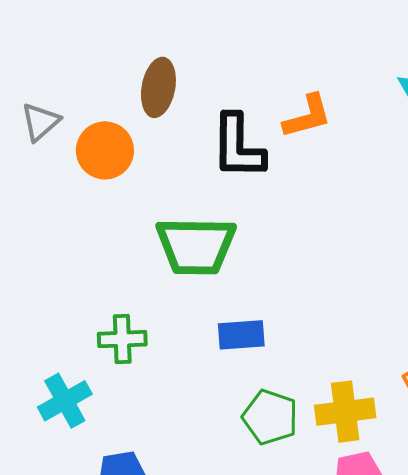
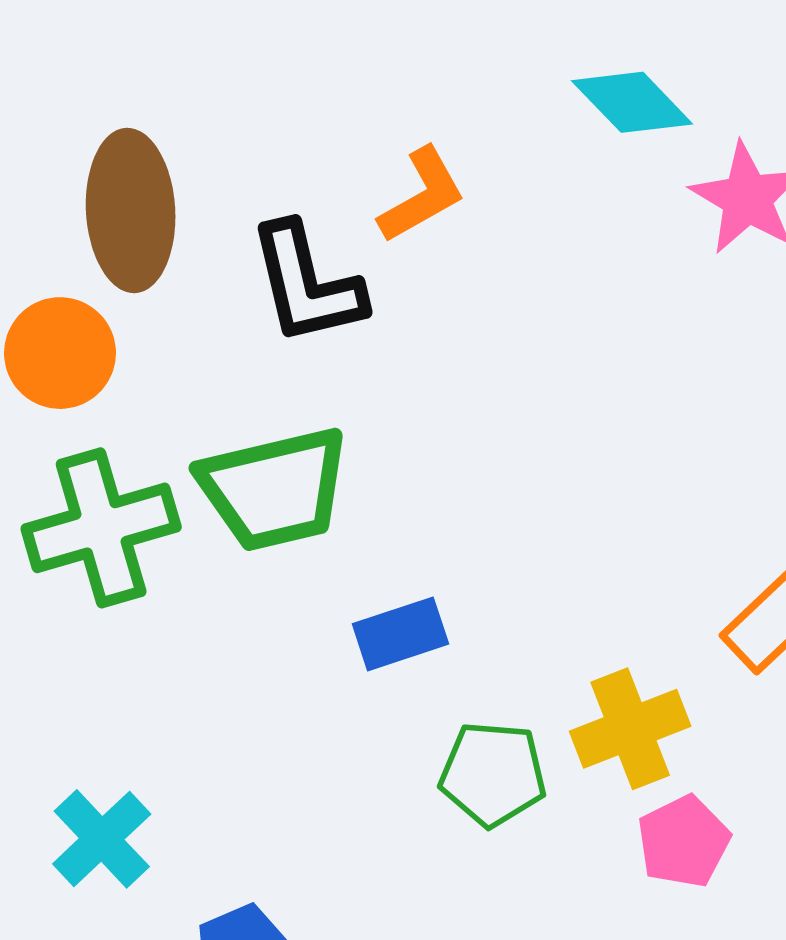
brown ellipse: (158, 87) -> (131, 210), size x1.4
green cross: (122, 339) -> (101, 528), moved, size x1.6

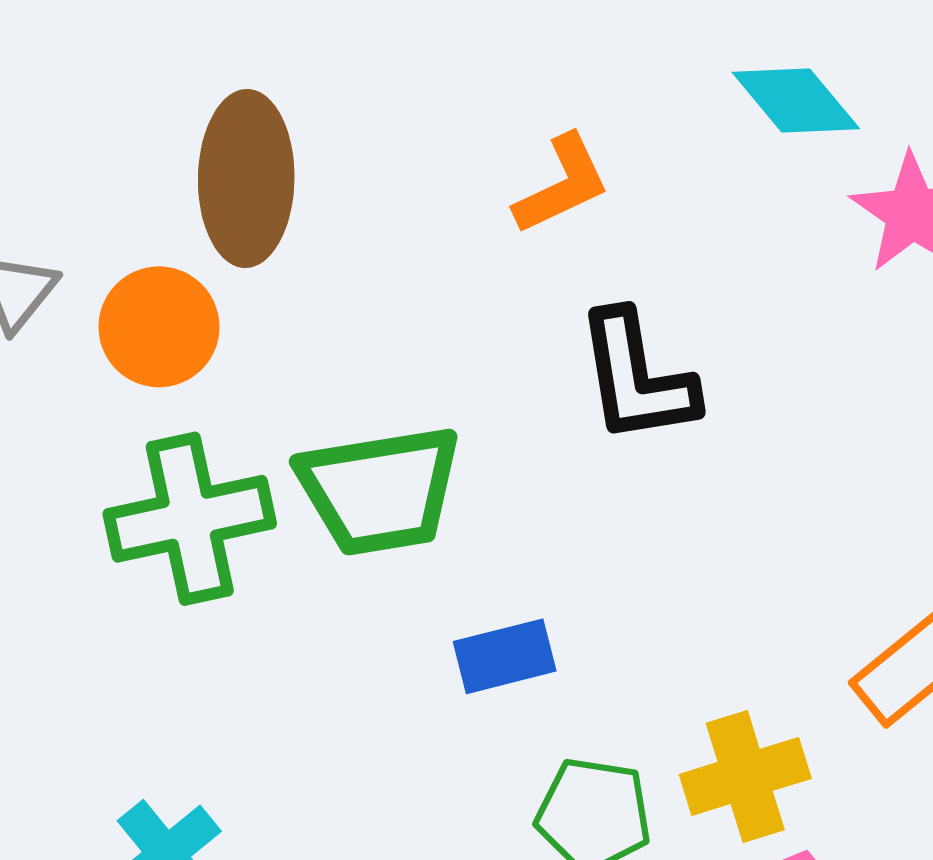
black L-shape: (307, 284) -> (637, 377), moved

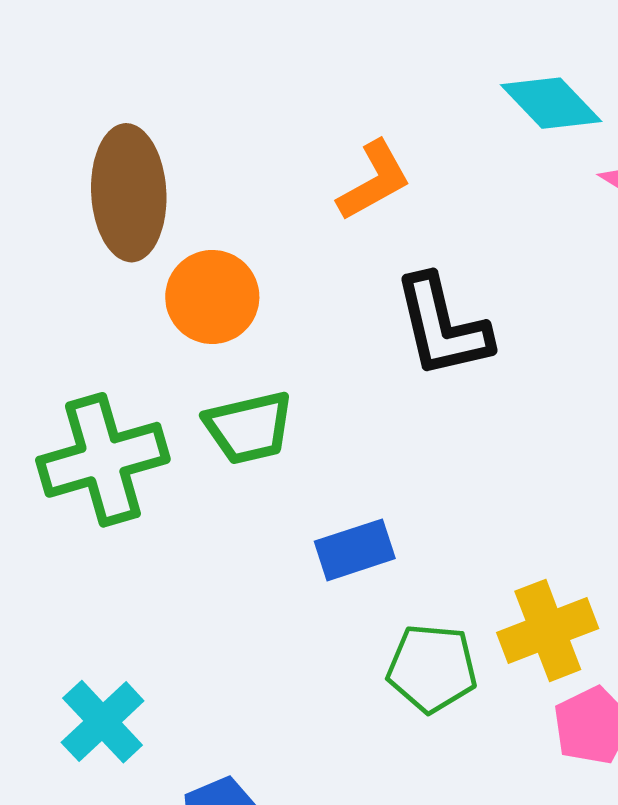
orange circle: (159, 327) -> (212, 297), moved
green trapezoid: (380, 490) -> (249, 428), size x0.7

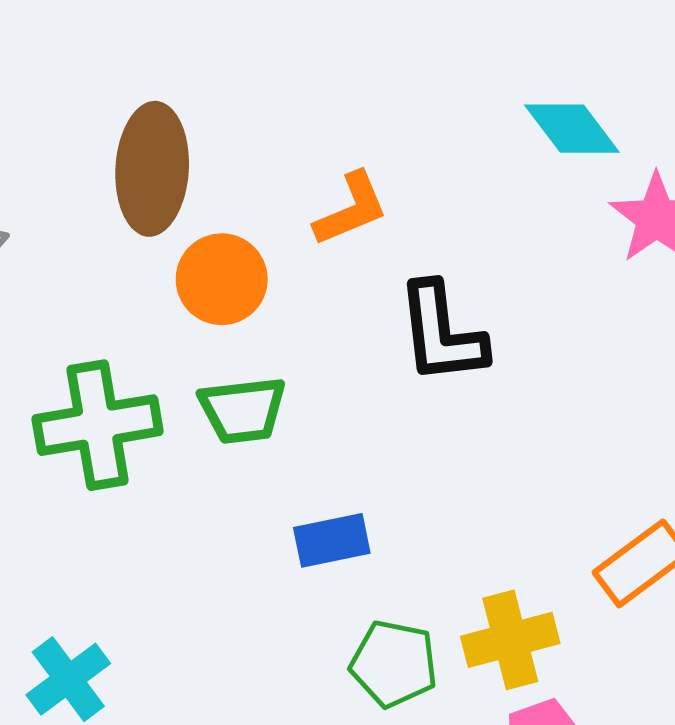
orange L-shape: (374, 181) -> (351, 209), moved

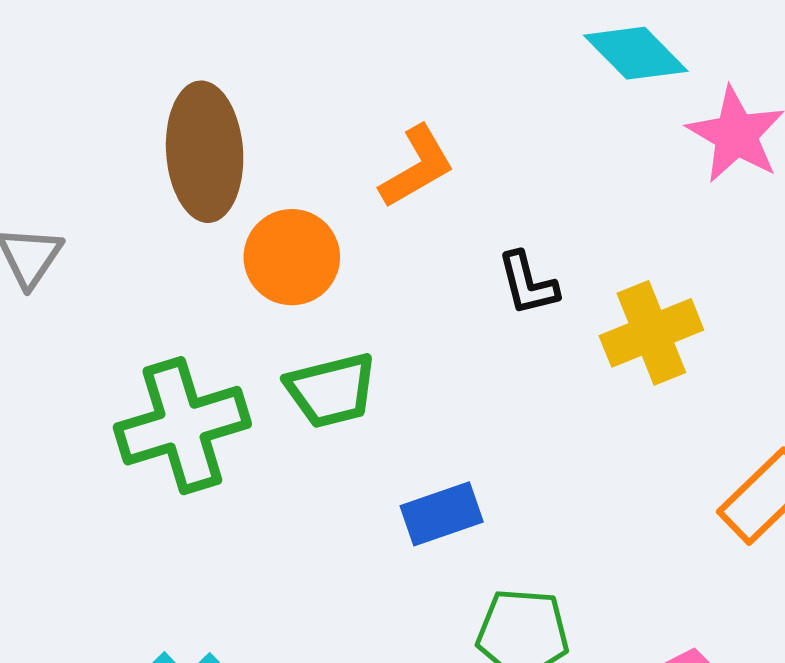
black L-shape: (442, 333) -> (528, 284), size x0.6
yellow cross: (510, 640) -> (651, 333), moved

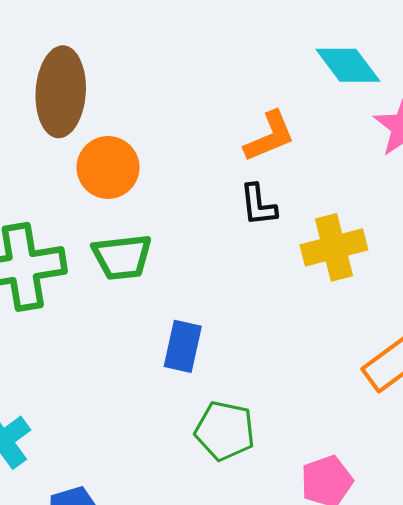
orange L-shape: (417, 167) -> (270, 136), moved
blue rectangle: (442, 514) -> (183, 346), turned -66

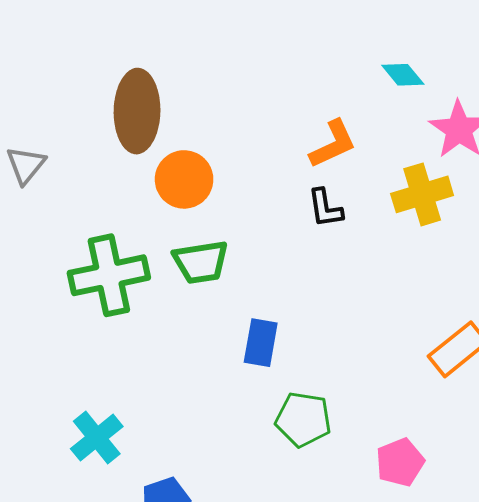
cyan diamond: (348, 65) -> (403, 75), size x0.7
yellow cross: (334, 247) -> (422, 194), moved

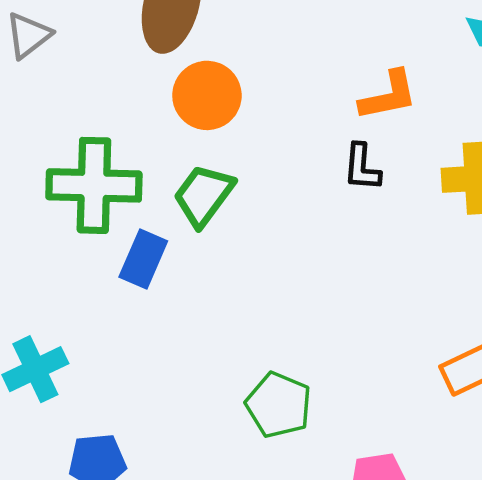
green trapezoid: (201, 262) -> (204, 195), turned 122
blue rectangle: (261, 343) -> (143, 259), moved

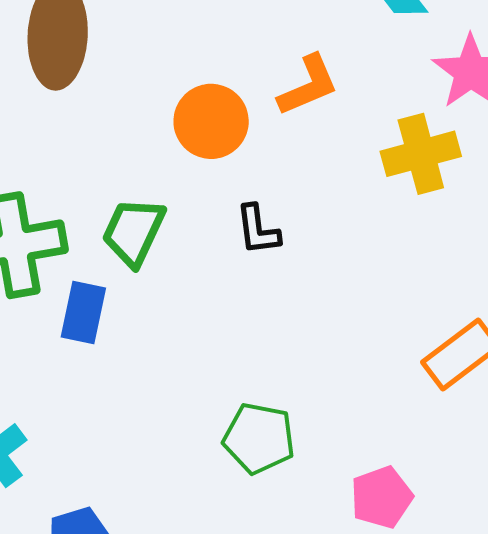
orange circle: (207, 95) -> (211, 121), moved
black L-shape: (362, 167) -> (258, 230), moved

